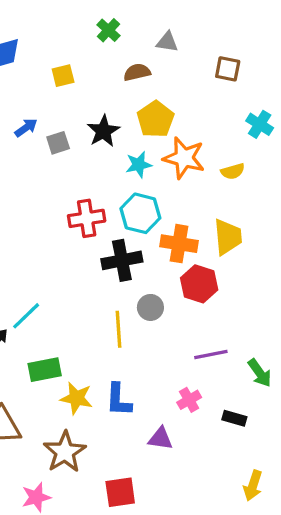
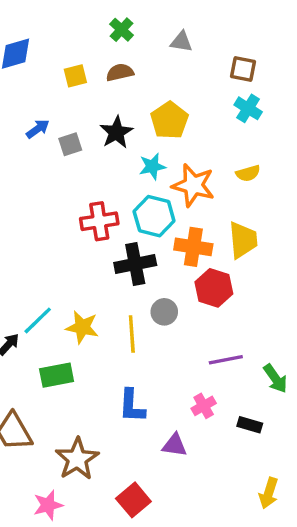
brown semicircle: (137, 72) -> (120, 72), moved
cyan cross: (260, 124) -> (248, 108), moved
orange star: (184, 158) -> (193, 185), moved
yellow star: (77, 398) -> (82, 327), moved
red square: (120, 492) -> (133, 500), turned -32

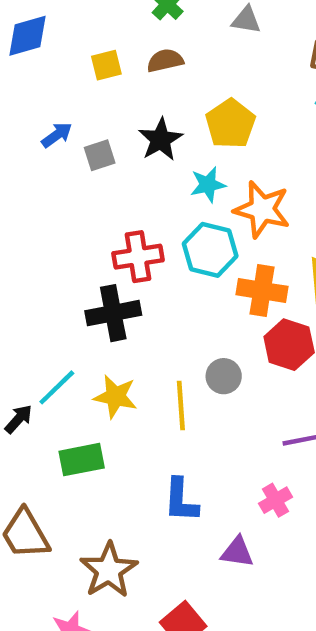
black cross: (135, 264) -> (113, 313), moved

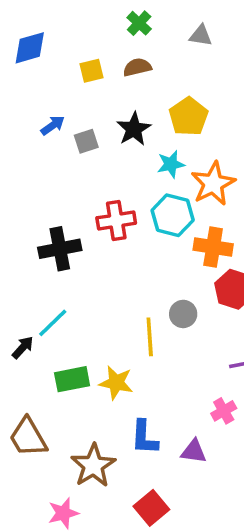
orange star: (262, 209) -> (213, 184), turned 30
black cross: (113, 313) -> (60, 249), moved
yellow star: (115, 396) -> (116, 383), moved
blue L-shape: (181, 500) -> (144, 437), moved

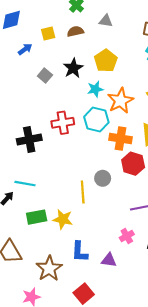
gray triangle: (201, 36) -> (106, 21), moved
blue arrow: (53, 125) -> (25, 49), moved
gray square: (86, 141) -> (45, 75), turned -32
cyan line: (53, 323) -> (25, 184), turned 54

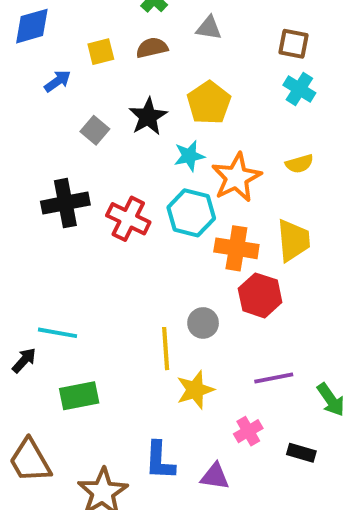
red cross: (63, 123) -> (128, 219), turned 35
black cross: (29, 139) -> (65, 203), moved
yellow star: (63, 219) -> (195, 390), moved, turned -30

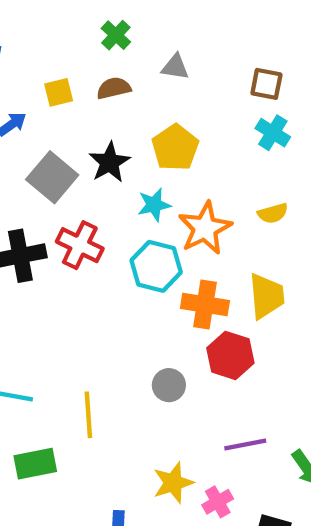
gray square: (95, 130) -> (52, 177), size x1.6
red cross: (128, 219) -> (80, 245), moved
yellow line: (166, 349) -> (88, 415), moved
yellow star: (195, 390) -> (173, 483), moved

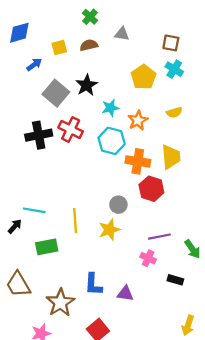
yellow pentagon: (175, 148) -> (144, 77), moved
orange star: (205, 228) -> (138, 120), size x0.7
yellow star: (173, 483) -> (109, 230), moved
pink cross: (218, 502) -> (148, 258), moved, turned -35

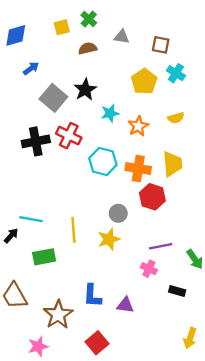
brown square: (171, 43) -> (161, 45), moved
yellow square: (59, 47) -> (62, 27), moved
cyan hexagon: (112, 141) -> (103, 161), moved

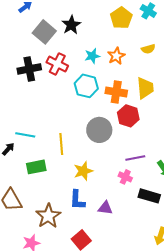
cyan star: (110, 113) -> (92, 56), moved
gray circle: (118, 213) -> (99, 130), size x1.6
yellow star: (109, 239) -> (83, 171), moved
black rectangle: (177, 291) -> (149, 196), size x1.5

